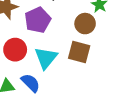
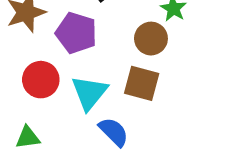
purple pentagon: (38, 20) -> (76, 33), turned -30
blue semicircle: (31, 83) -> (114, 132), moved

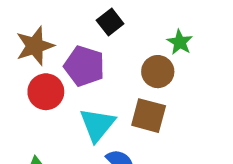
red circle: (41, 80) -> (46, 92), moved

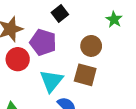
green star: (180, 42) -> (114, 19), moved

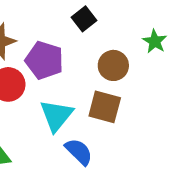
black square: (60, 13) -> (84, 19), moved
green star: (114, 19) -> (155, 41), moved

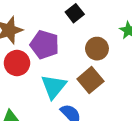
brown square: (105, 107) -> (90, 80), turned 35

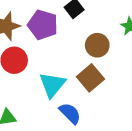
purple pentagon: (45, 45) -> (43, 25), moved

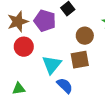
brown square: (90, 78) -> (80, 60), turned 30

